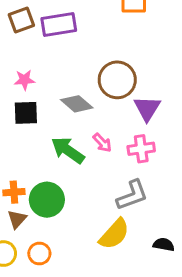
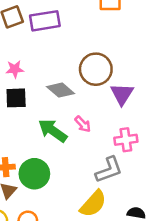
pink cross: (141, 149) -> (126, 140), moved

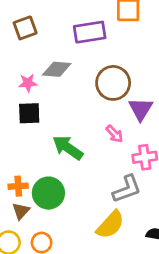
purple rectangle: (45, 21) -> (90, 32), moved
gray diamond: (61, 90) -> (57, 69), moved, turned -36
pink arrow: (83, 124) -> (114, 134), moved

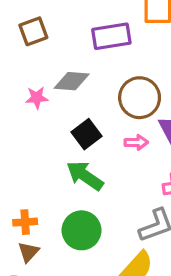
black square: (29, 113) -> (86, 134), moved, turned -35
pink arrow: (114, 134) -> (136, 142), moved, turned -48
green circle: (48, 193) -> (82, 230), moved

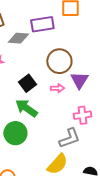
gray diamond: (72, 81) -> (18, 38), moved
green circle: (82, 230) -> (15, 133), moved

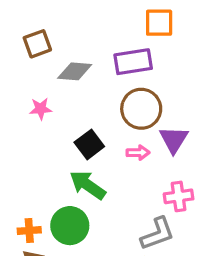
purple rectangle: (42, 24) -> (133, 62), moved

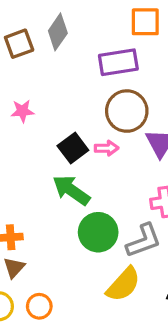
gray diamond: (75, 71) -> (58, 32), moved, turned -60
pink arrow: (138, 153) -> (107, 148), moved
green circle: (70, 226) -> (98, 232), moved

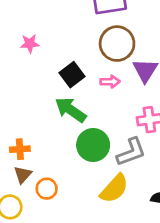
pink arrow: (107, 148) -> (110, 82), moved
orange circle: (39, 306) -> (47, 189), moved

